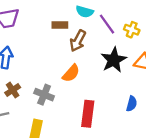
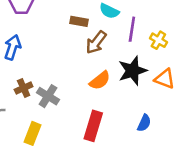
purple line: (107, 24) -> (132, 29), turned 35
orange semicircle: (71, 73) -> (100, 80), moved
brown cross: (13, 90) -> (24, 88), moved

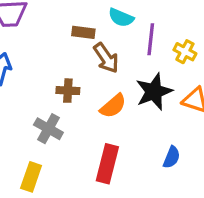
brown arrow: (96, 42) -> (106, 58), turned -70
brown cross: (24, 88) -> (68, 91), moved, turned 30

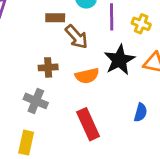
orange semicircle: (113, 106) -> (87, 76), turned 35
red rectangle: (107, 164) -> (88, 124), turned -32

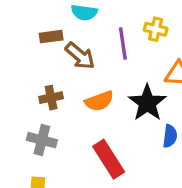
purple line: (112, 17) -> (123, 44), moved
black star: (119, 60) -> (147, 103), moved

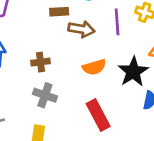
brown arrow: (80, 56) -> (81, 29), turned -35
brown cross: (51, 98) -> (40, 62), moved

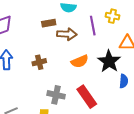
gray cross: (45, 95) -> (56, 95), moved

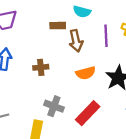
brown arrow: (67, 34) -> (76, 41), turned 66
red rectangle: (87, 97) -> (88, 113), turned 70

